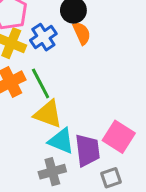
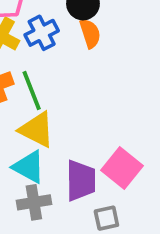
cyan triangle: (61, 141) -> (29, 167), moved

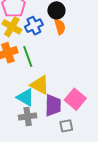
yellow triangle: (37, 130) -> (40, 85), moved

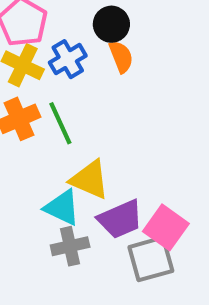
pink square: (75, 99) -> (166, 227), moved
purple trapezoid: (53, 105) -> (120, 219), turned 70
gray square: (66, 126) -> (151, 259), size x1.6

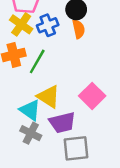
green line: (60, 123) -> (37, 61), turned 45
pink square: (166, 227) -> (92, 96), moved
gray cross: (70, 246) -> (31, 133), turned 30

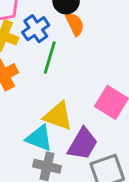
green line: (37, 61) -> (50, 58), moved
purple trapezoid: (62, 123) -> (83, 144), turned -32

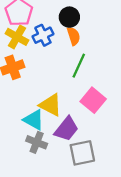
green line: (50, 58) -> (79, 66), moved

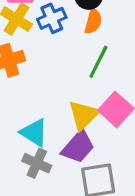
orange semicircle: (74, 36) -> (93, 21), turned 30
yellow triangle: (51, 105) -> (83, 115), moved, turned 45

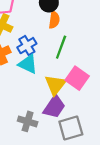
blue cross: (52, 18) -> (27, 46), moved
cyan triangle: (34, 133) -> (28, 64), moved

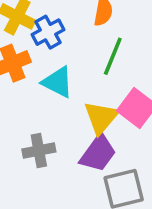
blue cross: (27, 46) -> (48, 32), moved
gray cross: (28, 121) -> (39, 151), moved, turned -30

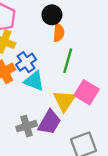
blue cross: (48, 32) -> (26, 62), moved
purple trapezoid: (98, 153) -> (49, 122), moved

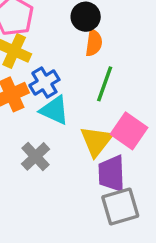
purple trapezoid: (49, 122) -> (112, 174), moved, turned 144
gray cross: (27, 126) -> (35, 156), moved, turned -30

